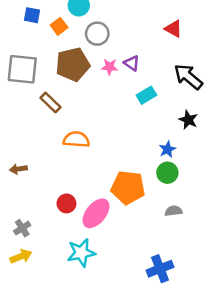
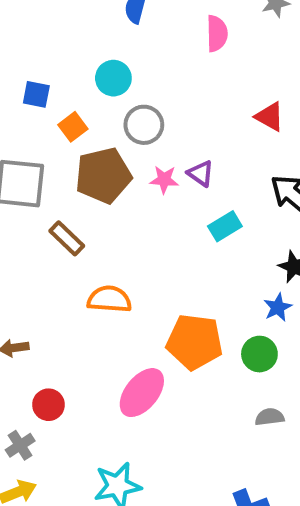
orange square: (59, 26) -> (73, 127), moved
blue star: (167, 149) -> (278, 307), moved
orange pentagon: (128, 187) -> (195, 342), moved
red circle: (66, 203) -> (48, 405), moved
pink ellipse: (96, 213) -> (142, 393), moved

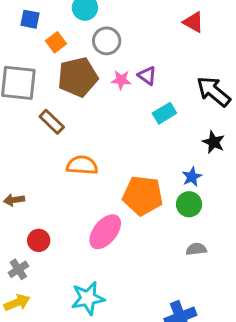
red triangle: (270, 117) -> (193, 22), moved
blue star: (278, 307) -> (192, 177), moved

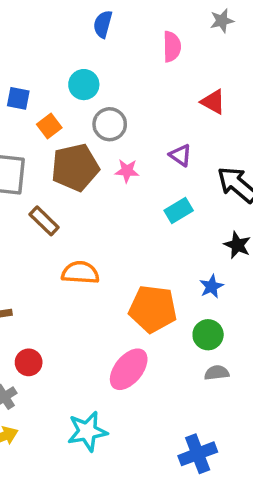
purple triangle: (147, 76) -> (180, 155), moved
green circle: (189, 204) -> (208, 335), moved
pink ellipse: (105, 232) -> (129, 369), moved

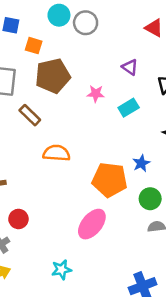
gray circle: (110, 124) -> (86, 23), moved
orange square: (49, 126) -> (34, 46), turned -36
pink star: (127, 171) -> (96, 94), moved
blue star: (211, 286) -> (141, 163), moved
cyan star: (87, 431) -> (62, 270), size x0.7

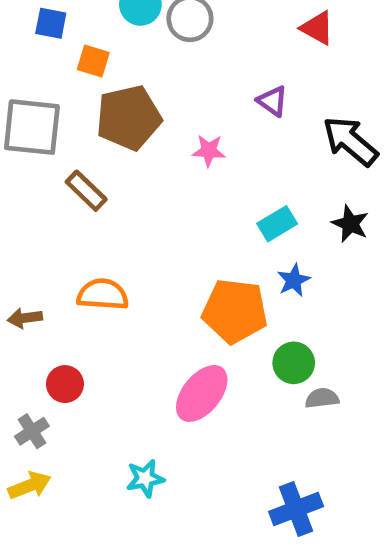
cyan rectangle: (129, 108) -> (277, 224), moved
orange semicircle: (56, 153) -> (103, 294), moved
green circle: (150, 199) -> (294, 363), moved

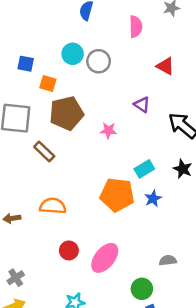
orange pentagon: (235, 311) -> (117, 195), moved
green circle: (294, 363) -> (142, 289), moved
red circle: (65, 384) -> (69, 250), moved

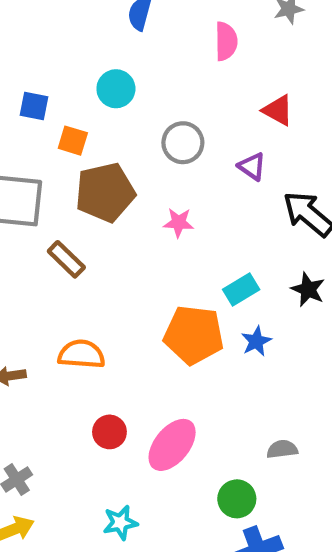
gray circle: (99, 61) -> (183, 143), moved
purple triangle: (142, 105) -> (252, 166), moved

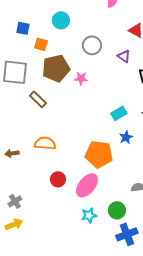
pink star: (179, 223) -> (81, 78), moved
orange pentagon: (194, 335) -> (99, 154), moved
cyan star: (120, 523) -> (89, 215), moved

